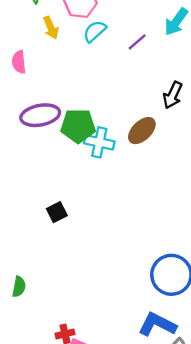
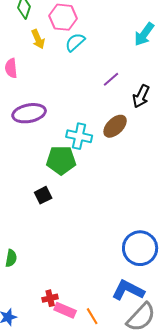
purple line: (137, 42) -> (111, 79), moved
green pentagon: (78, 126) -> (61, 160), moved

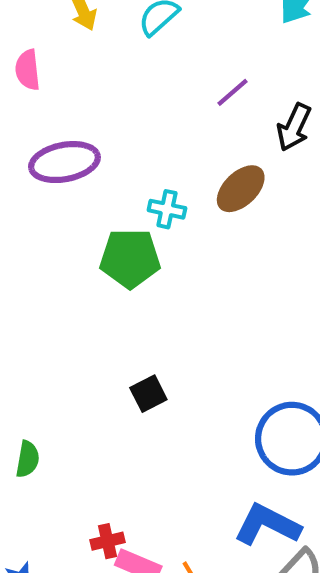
cyan cross: (79, 136) -> (167, 209), size x0.7
black square: (43, 195) -> (148, 394), moved

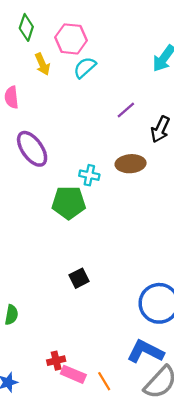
purple ellipse: (64, 162) -> (32, 149), turned 66
brown ellipse: (241, 189) -> (131, 164), turned 40

